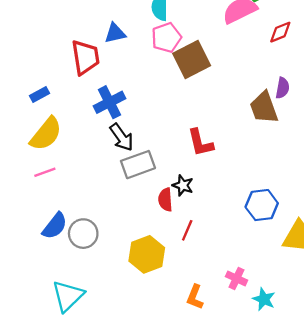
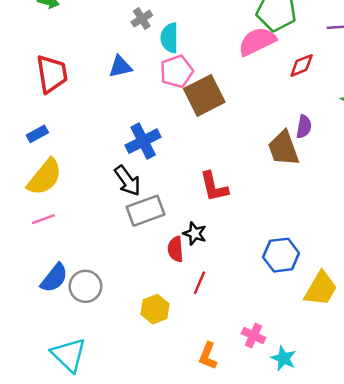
red trapezoid: (85, 57) -> (52, 74), moved
blue cross: (109, 102) -> (143, 141), moved
yellow hexagon: (147, 254) -> (155, 309), size x0.7
cyan triangle: (68, 296) -> (69, 355), turned -32

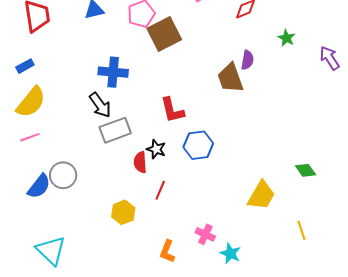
blue cross: (143, 141) -> (113, 72), turned 32
blue hexagon: (281, 255) -> (198, 145), moved
gray circle: (85, 286) -> (63, 175), moved

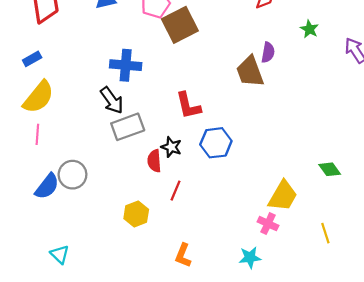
pink line: (30, 137) -> (37, 134), turned -66
pink cross: (205, 234) -> (268, 224), moved
cyan triangle: (51, 250) -> (60, 254), size x0.6
cyan star: (230, 253) -> (250, 258), turned -30

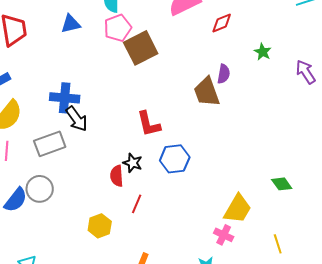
blue cross: (126, 65) -> (65, 98), moved
gray rectangle: (128, 127) -> (50, 144), moved

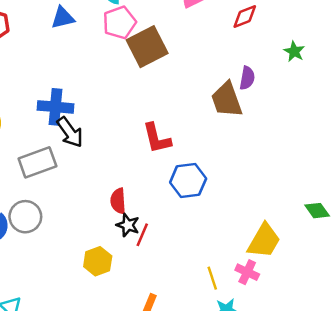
black star: (133, 163) -> (128, 225), moved
yellow line: (278, 244) -> (212, 278), moved

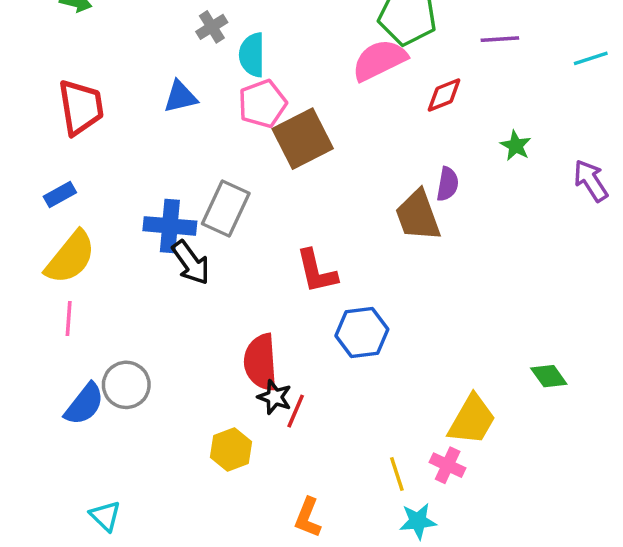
gray rectangle: (37, 162) -> (226, 209), moved, turned -45
red semicircle: (118, 201) -> (261, 362), size x1.5

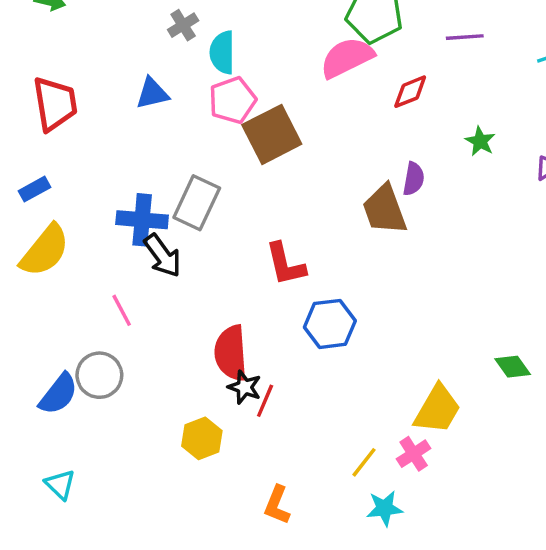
pink line: (69, 319) -> (122, 310), moved, turned -32
pink cross: (448, 465) -> (414, 454), turned 32
yellow line: (397, 474) -> (364, 462), turned 56
cyan triangle: (105, 516) -> (60, 484), moved

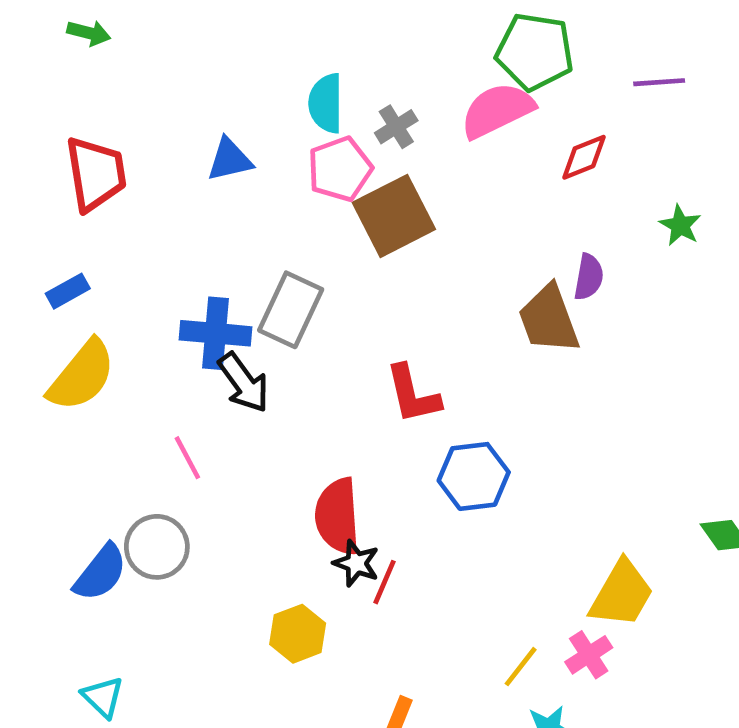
gray cross: (183, 25) -> (396, 127), moved

